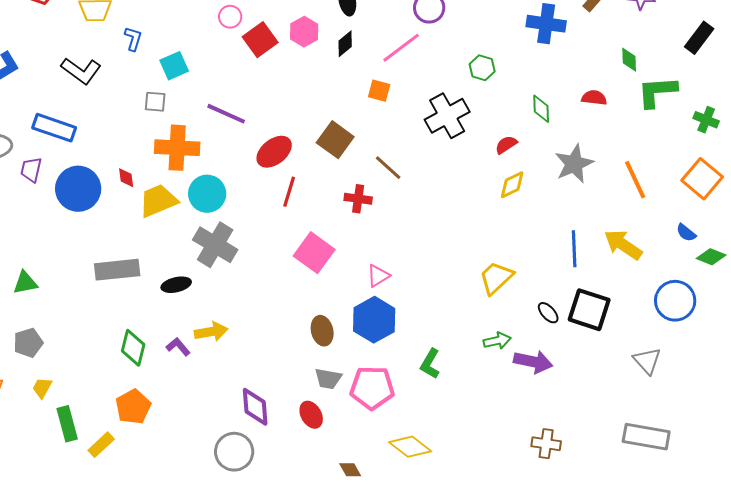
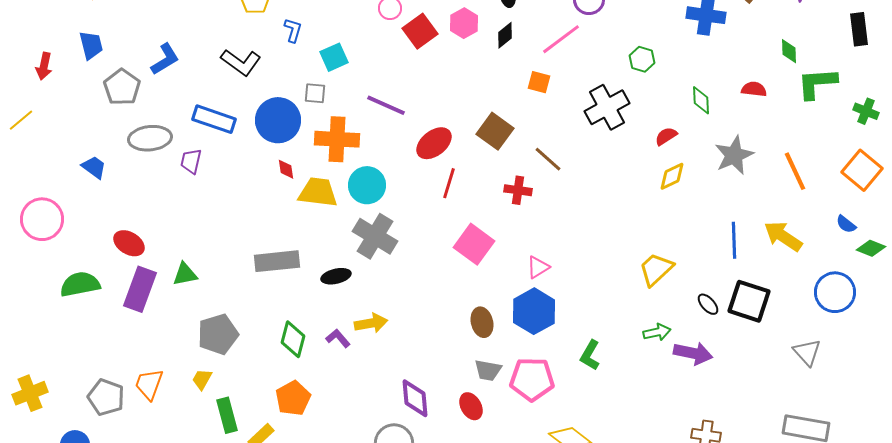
black rectangle: (699, 38) -> (859, 29), turned -44
blue circle: (78, 189) -> (278, 120), moved
yellow trapezoid: (158, 201) -> (318, 192), turned 30
gray pentagon: (28, 343) -> (218, 334), moved, size x1.4

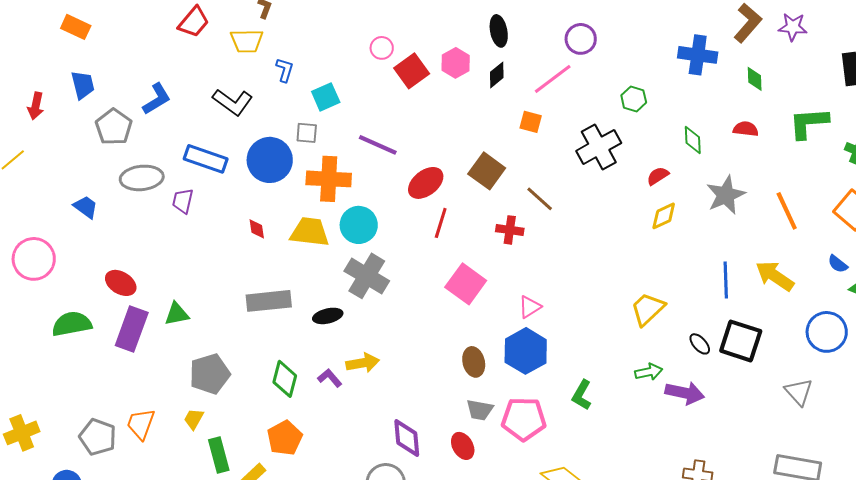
green diamond: (789, 51) -> (755, 79), moved
red diamond: (286, 169) -> (257, 229), moved

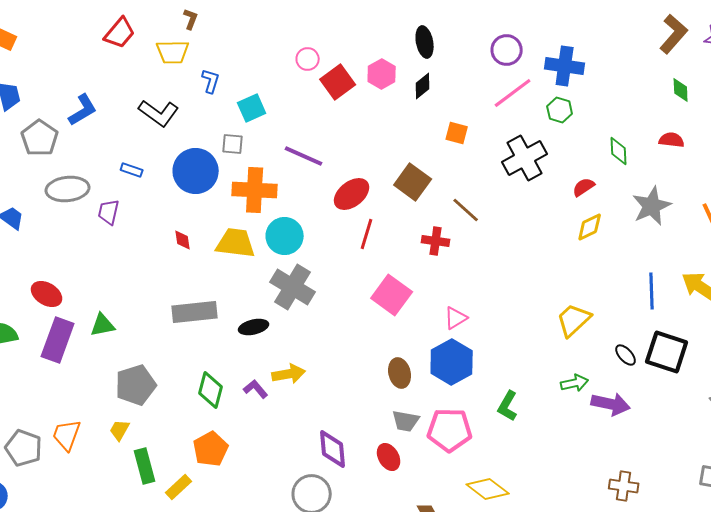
blue cross: (698, 55) -> (565, 66), moved
pink line: (553, 79) -> (513, 93), moved
blue rectangle: (206, 159) -> (132, 170), size x0.5

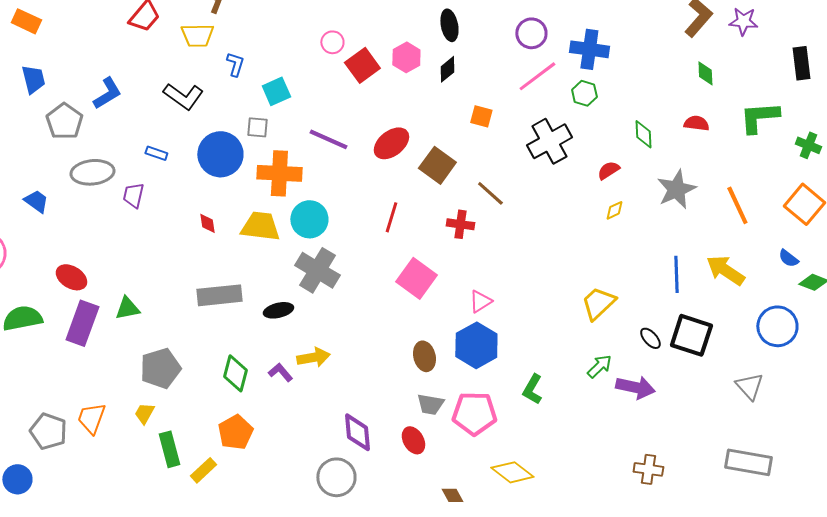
red ellipse: (352, 194) -> (391, 143), moved
yellow diamond: (590, 227) -> (614, 210), size x0.7
green arrow: (575, 383) -> (599, 366), turned -32

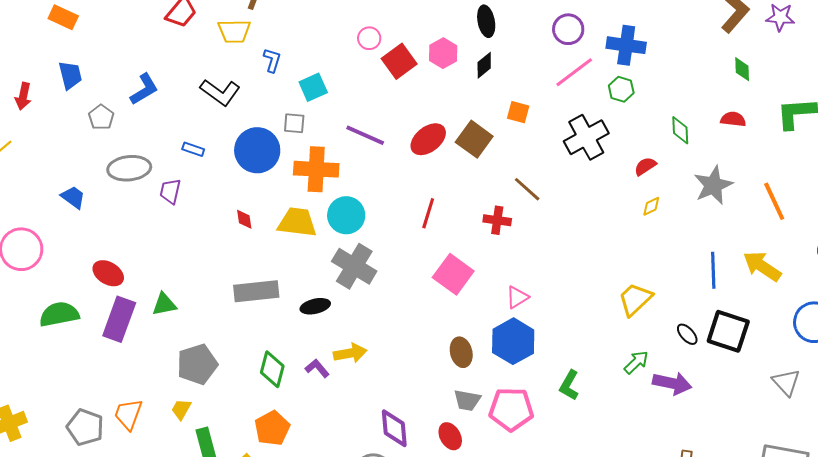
gray pentagon: (64, 121) -> (101, 117), size x0.7
brown square: (437, 165) -> (474, 139), moved

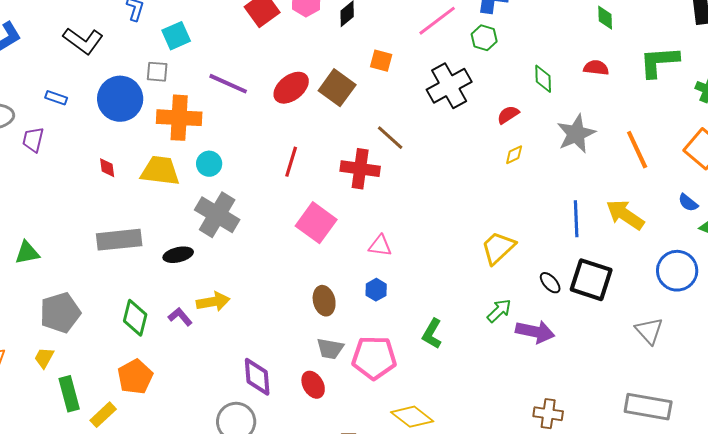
cyan circle: (346, 215) -> (209, 164), size x0.7
red cross: (497, 220) -> (360, 169), size x1.4
pink triangle: (517, 297) -> (380, 246), turned 40
blue hexagon: (513, 341) -> (376, 290), size x0.5

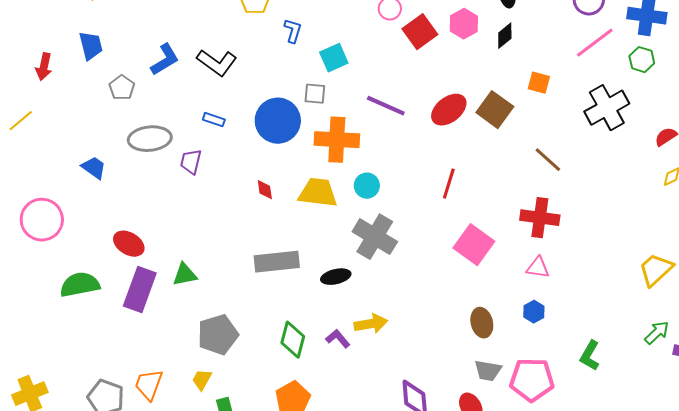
black L-shape: (83, 41) -> (217, 63), moved
red cross: (360, 169) -> (540, 218), moved

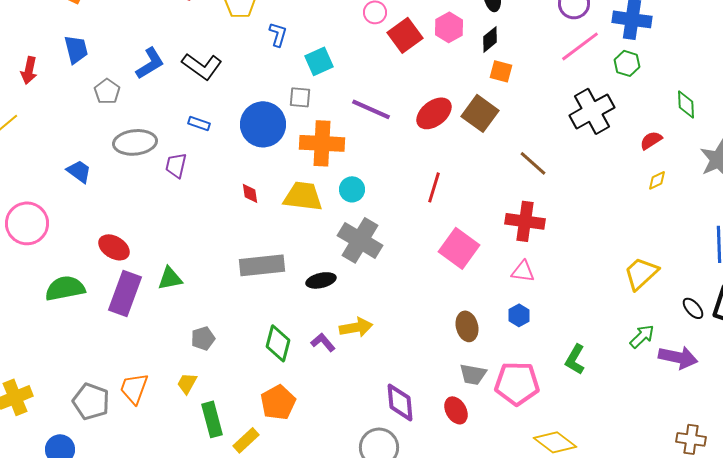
orange square: (539, 83) -> (501, 71), moved
gray pentagon: (218, 335) -> (203, 338), size x0.6

